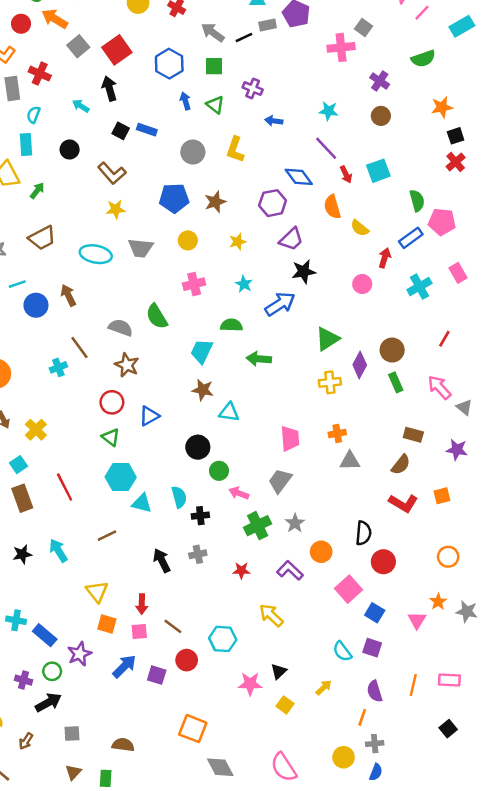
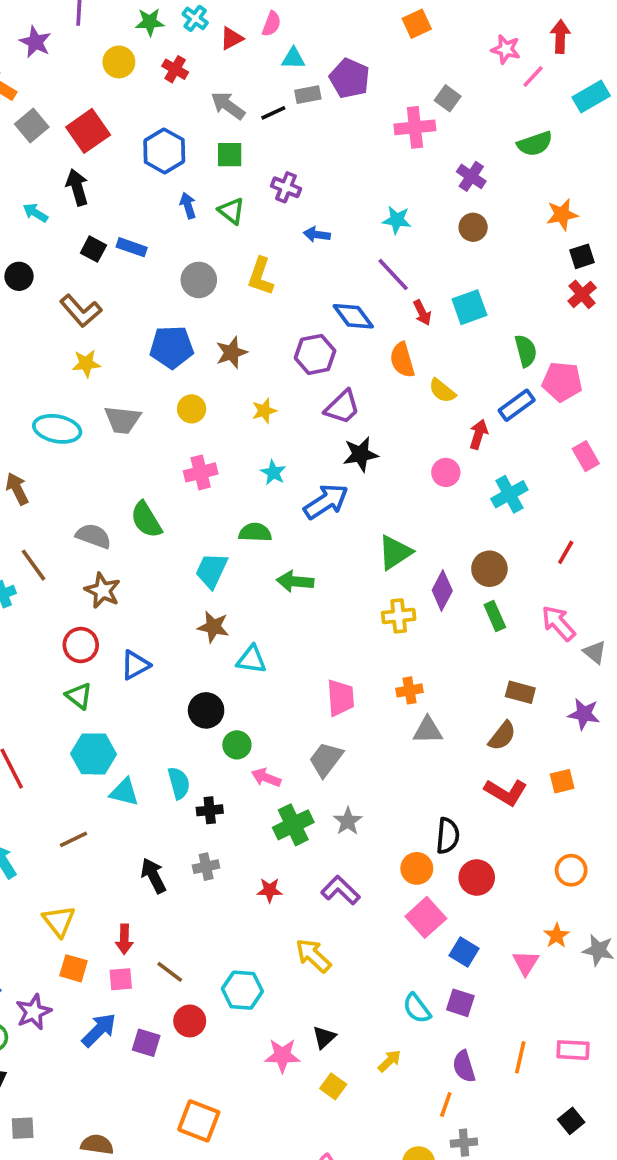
cyan cross: (419, 287) -> (509, 494), moved
orange circle: (321, 552) -> (417, 868), moved

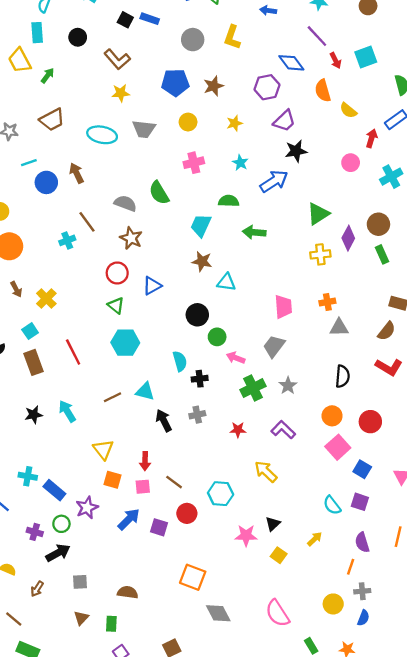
cyan triangle: (124, 792) -> (145, 391), moved
black semicircle: (448, 836) -> (342, 376), moved

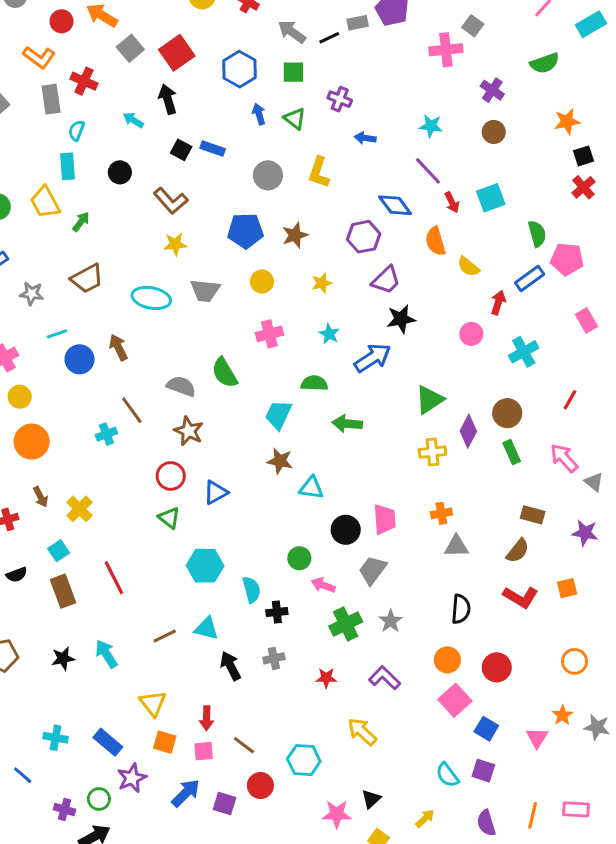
black circle: (197, 315) -> (346, 530), moved
cyan hexagon: (125, 343) -> (205, 566), moved
blue rectangle: (54, 490) -> (108, 742), moved

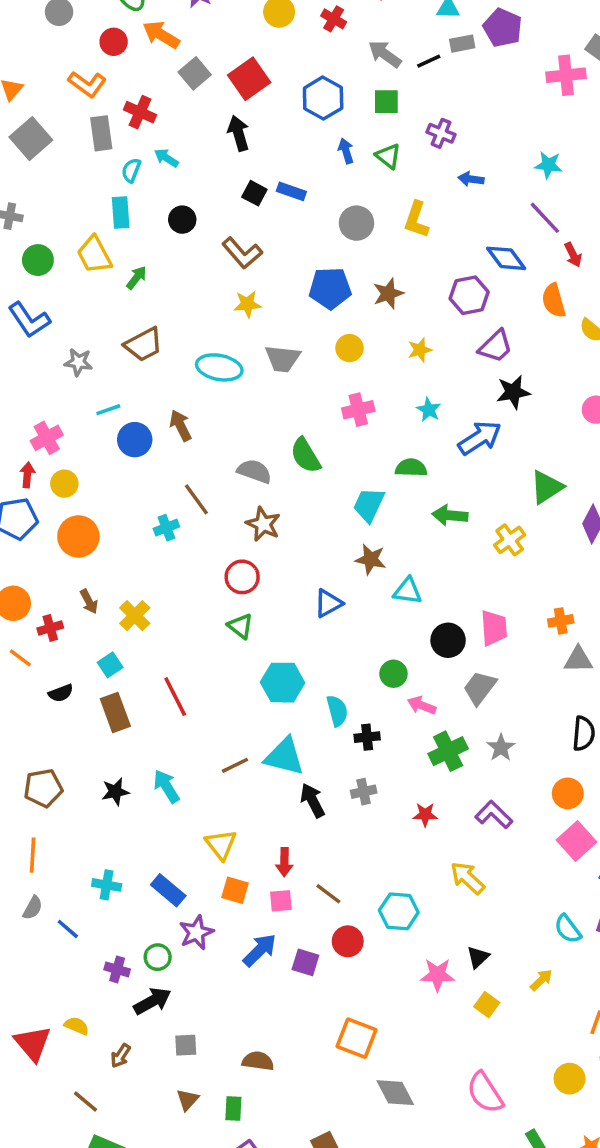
cyan arrow: (133, 120) -> (166, 158), moved
yellow cross: (432, 452) -> (510, 540), moved, turned -30
blue triangle: (216, 492) -> (328, 603), moved
cyan triangle: (207, 628) -> (284, 756), size x1.4

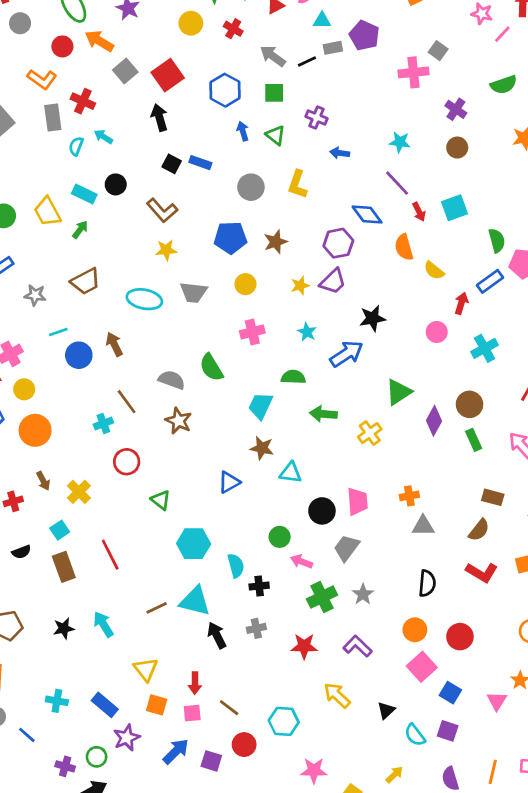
cyan rectangle: (121, 213) -> (84, 194), moved, turned -60
purple trapezoid: (496, 346) -> (333, 281), moved
red circle: (242, 577) -> (127, 462), moved
red star: (425, 815) -> (304, 646), size x1.4
black triangle: (478, 957) -> (386, 710), moved

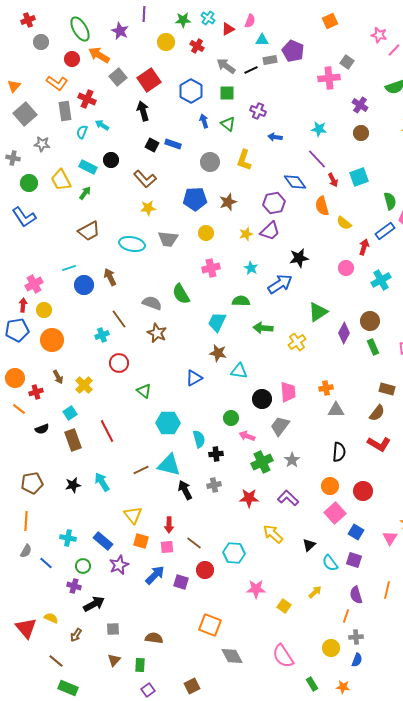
gray star: (35, 295) -> (42, 144), moved
green circle: (97, 757) -> (83, 566), moved

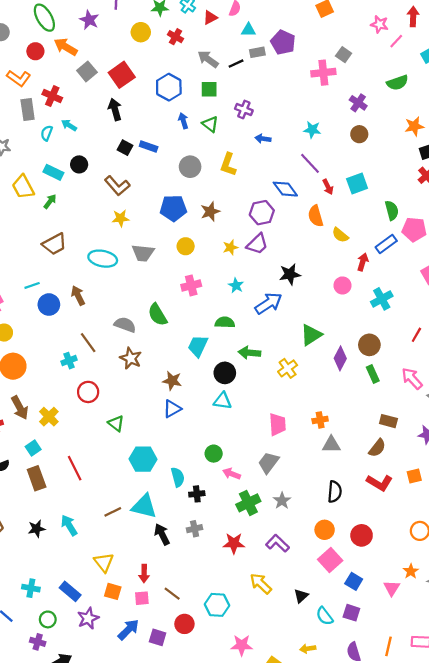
brown star: (218, 353) -> (172, 381), moved
brown arrow: (58, 377) -> (20, 408), size x1.5
black circle: (262, 399) -> (225, 373), moved
yellow arrow: (315, 592) -> (308, 649), turned -144

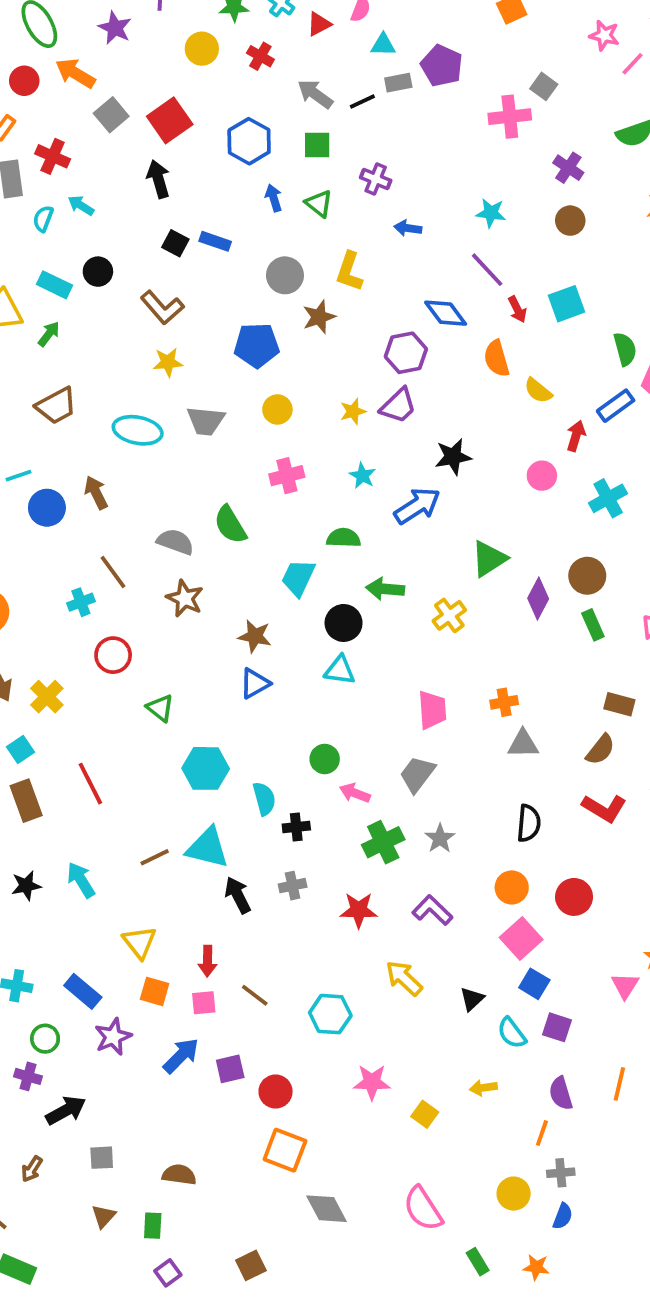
brown star: (210, 212) -> (319, 317), moved
blue square: (354, 581) -> (534, 984), moved
red circle: (184, 624) -> (276, 1092), moved
purple square: (158, 637) -> (230, 1069), turned -30

